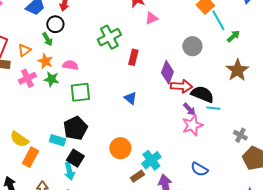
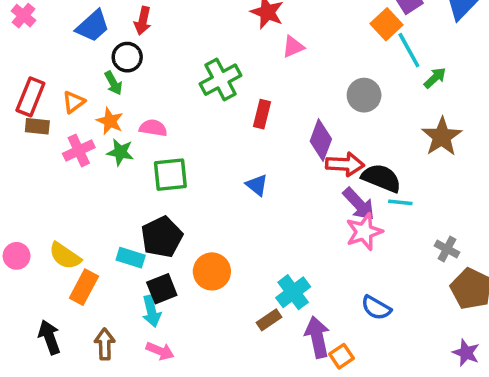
purple arrow: (189, 109) -> (359, 204), size x1.5
orange circle: (120, 148) -> (212, 271), moved
black square: (75, 158) -> (162, 289), turned 36

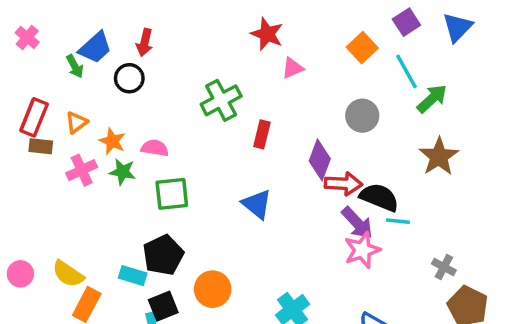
orange square: (386, 24) -> (362, 48), moved
green arrow: (435, 78) -> (432, 99), size x1.4
green arrow: (113, 83) -> (75, 66), moved
blue triangle: (257, 185) -> (257, 204), size x1.4

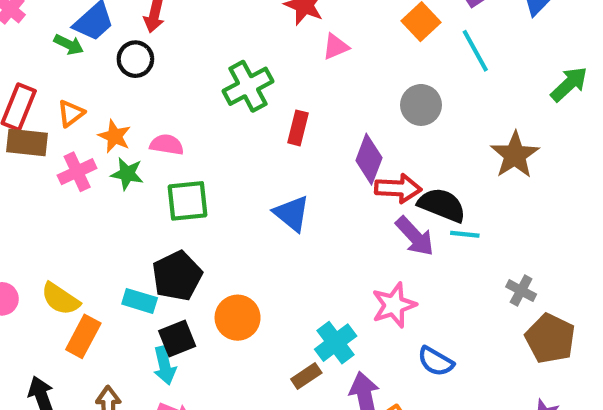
green arrow: (75, 66) -> (69, 45), turned -35
green arrow: (432, 99) -> (569, 84), moved
brown rectangle: (41, 146) -> (27, 143), size x1.4
pink star: (362, 250) -> (394, 305), moved

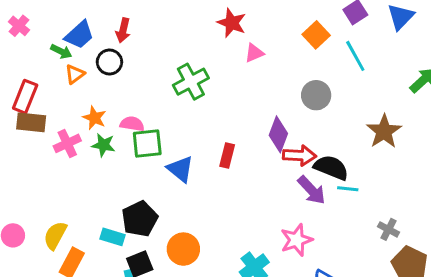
orange triangle: (71, 113) -> (75, 74), moved
red rectangle: (298, 128) -> (227, 156), moved
green square: (188, 201) -> (147, 143), moved
blue triangle: (292, 213) -> (180, 169), moved
yellow semicircle: (60, 299) -> (55, 235), turned 84

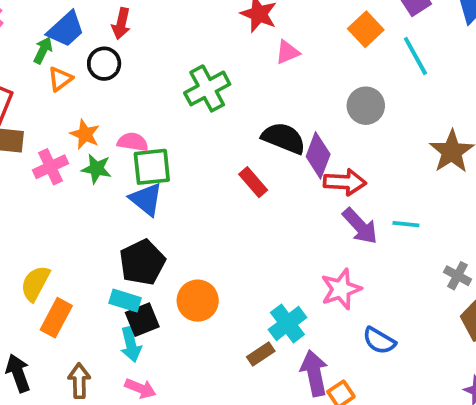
green arrow: (61, 51) -> (43, 50), turned -90
red rectangle: (227, 156) -> (253, 182), turned -55
black semicircle: (331, 168) -> (284, 138), moved
blue triangle: (180, 169) -> (146, 199), moved
cyan rectangle: (112, 237) -> (125, 301), moved

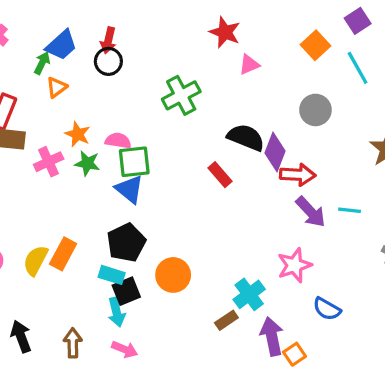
black circle: (104, 64) -> (108, 61), moved
orange rectangle: (56, 318) -> (63, 254), moved

